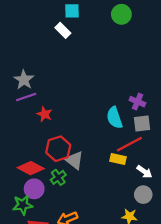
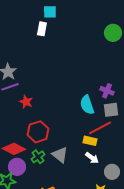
green circle: (121, 14) -> (113, 33), moved
white rectangle: (63, 30) -> (42, 29), turned 56
gray triangle: (74, 160) -> (60, 155), moved
white arrow: (144, 172) -> (92, 158), moved

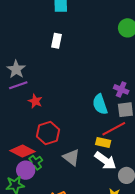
white rectangle: (42, 29) -> (56, 41), moved
green cross: (38, 157) -> (35, 163), moved
white arrow: (92, 158) -> (105, 161), size x1.5

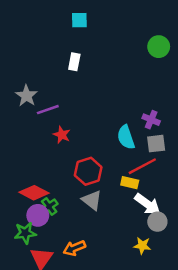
purple line: (18, 85) -> (48, 110), moved
red star: (35, 101) -> (62, 135), moved
red hexagon: (48, 133) -> (88, 171), moved
white arrow: (105, 161) -> (147, 204), moved

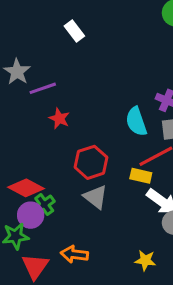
white rectangle: (74, 62) -> (74, 31), turned -48
yellow star: (142, 246) -> (145, 260), moved
orange arrow: (74, 248) -> (74, 254), turned 30

